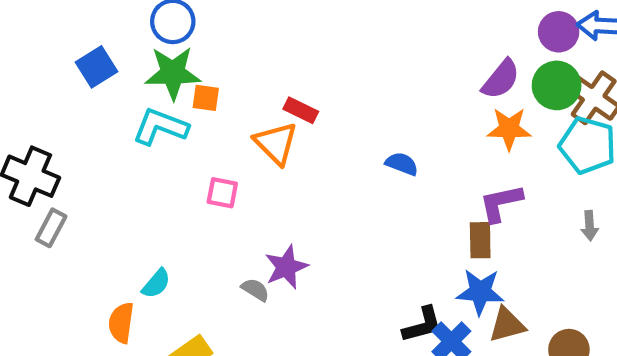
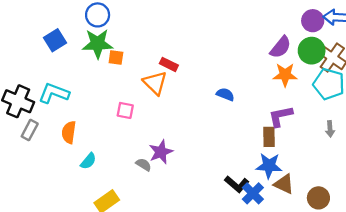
cyan L-shape: (160, 127) -> (54, 93), moved
orange semicircle: (121, 323) -> (69, 132), moved
black L-shape: (422, 325) -> (237, 184), turned 55
brown triangle: (507, 325) -> (284, 184), turned 40

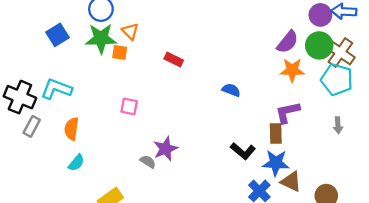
orange triangle: (155, 83) -> (130, 31), moved, size x0.7
cyan semicircle: (88, 161) -> (76, 163), moved
black L-shape: (237, 184) -> (243, 151), moved

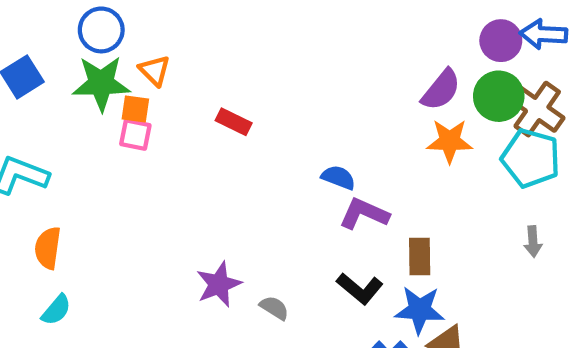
pink square: (129, 106) -> (135, 135), moved
purple L-shape: (288, 112) -> (364, 214), moved, turned 36
gray semicircle: (148, 162) -> (274, 308), moved

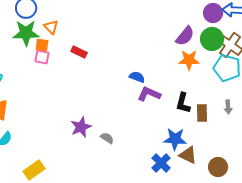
red rectangle: (234, 122) -> (79, 52), moved
brown rectangle: (420, 256) -> (202, 113), moved
black L-shape: (360, 289) -> (183, 103), moved, turned 65

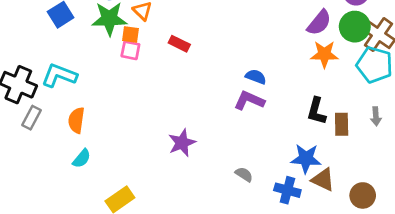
purple L-shape: (149, 94) -> (249, 100), moved
gray semicircle: (107, 138) -> (244, 174), moved
blue cross: (161, 163) -> (287, 190), turned -30

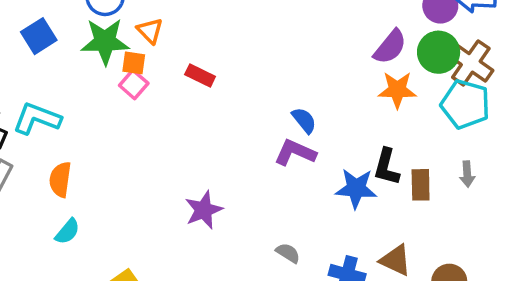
pink square: (130, 50) -> (134, 84), turned 30
blue semicircle: (256, 77) -> (304, 120), turned 30
blue star: (306, 159) -> (356, 188), moved

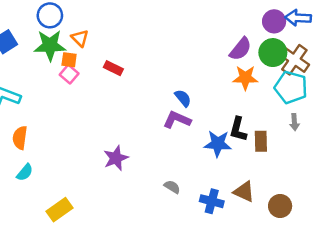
gray arrow: (467, 174) -> (294, 122), moved

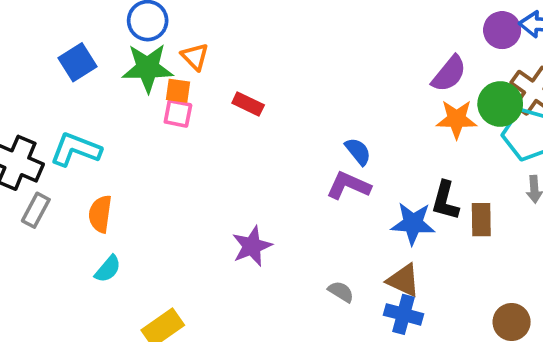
green circle: (273, 53) -> (500, 104), moved
pink square: (69, 74) -> (178, 113), turned -30
brown triangle: (244, 192) -> (404, 280), moved

